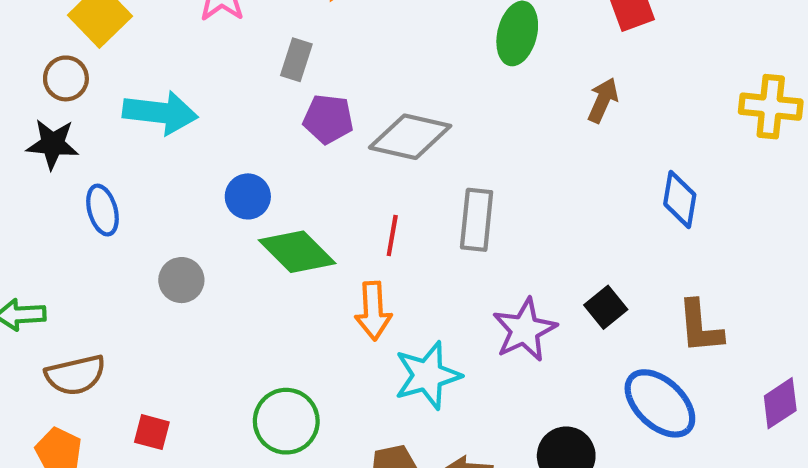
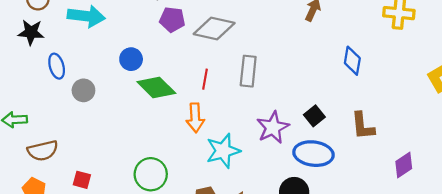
gray circle: (181, 280) -> (83, 90), moved
blue ellipse: (660, 403) -> (313, 154), moved, turned -36

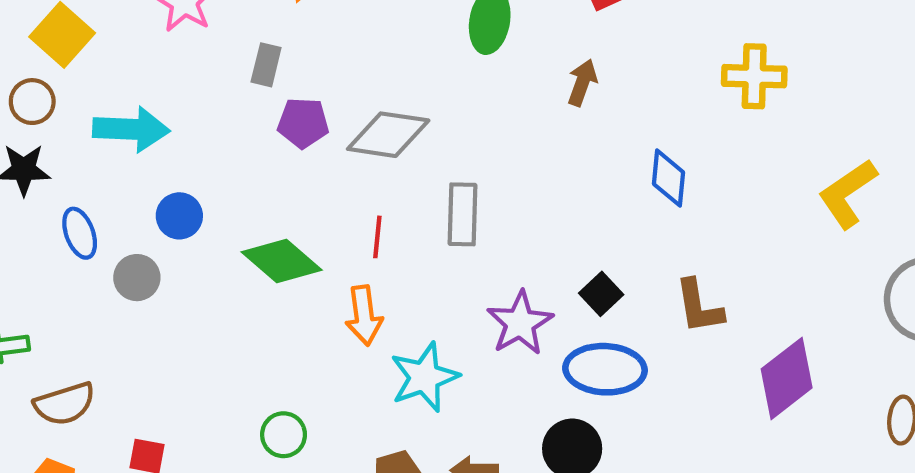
blue circle: (131, 59) -> (179, 216), moved
purple diamond: (404, 165) -> (787, 378), size x1.5
green circle: (151, 174) -> (284, 435), size x0.7

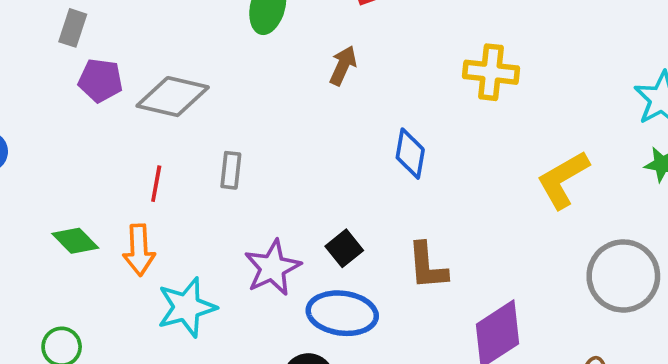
gray rectangle: (462, 214) -> (231, 170), size x0.7
green diamond: (282, 261) -> (75, 241), moved, size x0.7

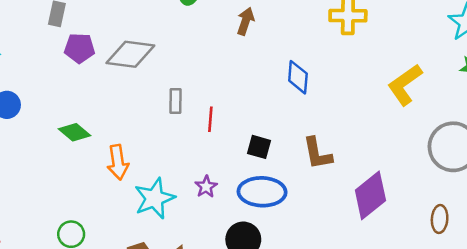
red line: (156, 184) -> (210, 119), moved
green diamond: (75, 241) -> (74, 132), moved
black square: (344, 248) -> (259, 147), turned -30
purple star: (272, 268) -> (206, 187), moved, size x0.6

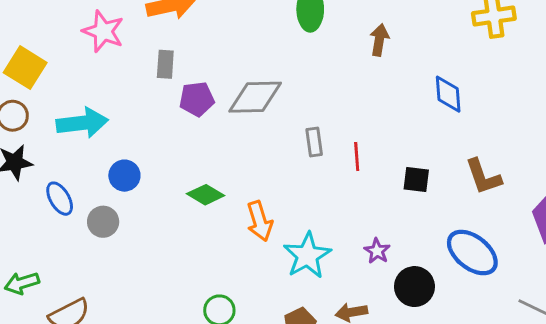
purple star: (206, 187) -> (377, 251), moved
blue ellipse: (262, 192) -> (472, 253), moved, turned 45

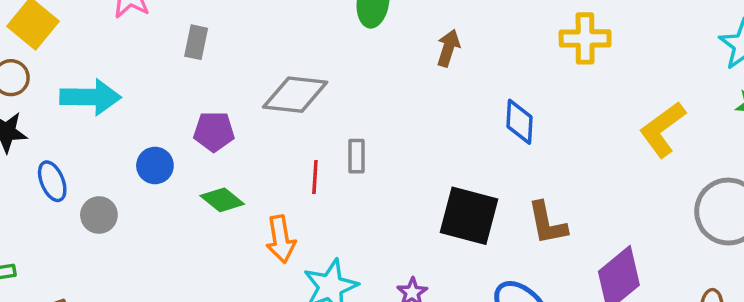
purple pentagon: (197, 99) -> (214, 131), moved
red line: (357, 157) -> (315, 177), moved
blue circle: (124, 176) -> (155, 165), moved
black square: (416, 179) -> (469, 216), size x1.8

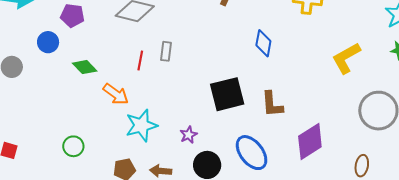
purple pentagon: (214, 131) -> (72, 16), moved
black square: (469, 216) -> (227, 94), turned -36
orange arrow: (281, 239) -> (116, 94), turned -52

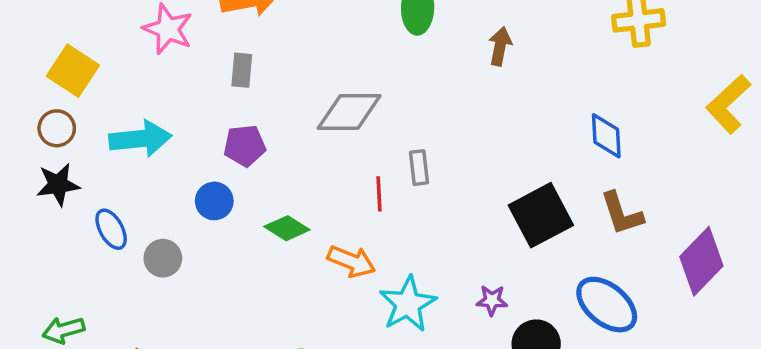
blue diamond: (263, 43) -> (606, 136), moved
purple star: (189, 135) -> (492, 300), turned -30

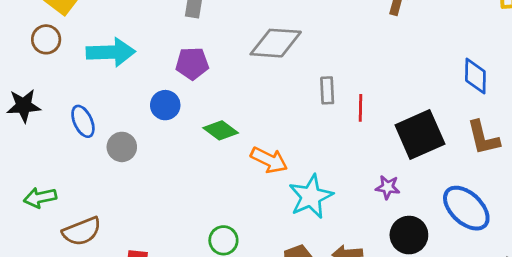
black star: (58, 184) -> (24, 106), moved
red line: (379, 194) -> (360, 108), moved
purple star: (492, 300) -> (388, 187), moved

